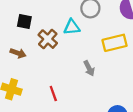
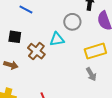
gray arrow: (89, 68) -> (91, 74), moved

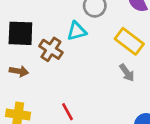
black square: (15, 37) -> (20, 33), size x1.5
yellow rectangle: (95, 51) -> (129, 41), turned 60

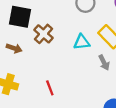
cyan triangle: (77, 31) -> (82, 42), moved

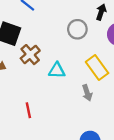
cyan triangle: (82, 42) -> (57, 70), moved

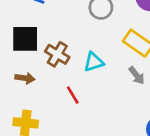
red line: (28, 110) -> (73, 95), moved

